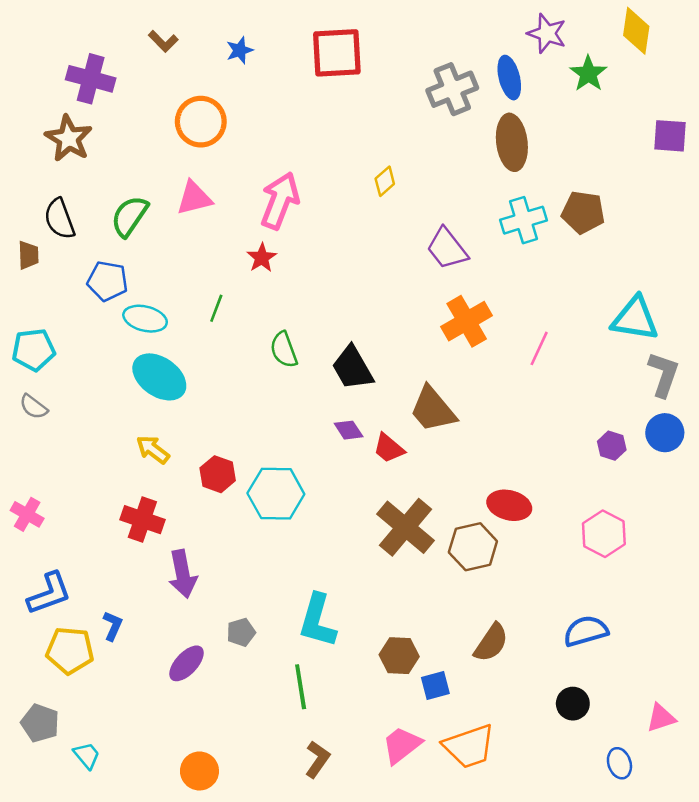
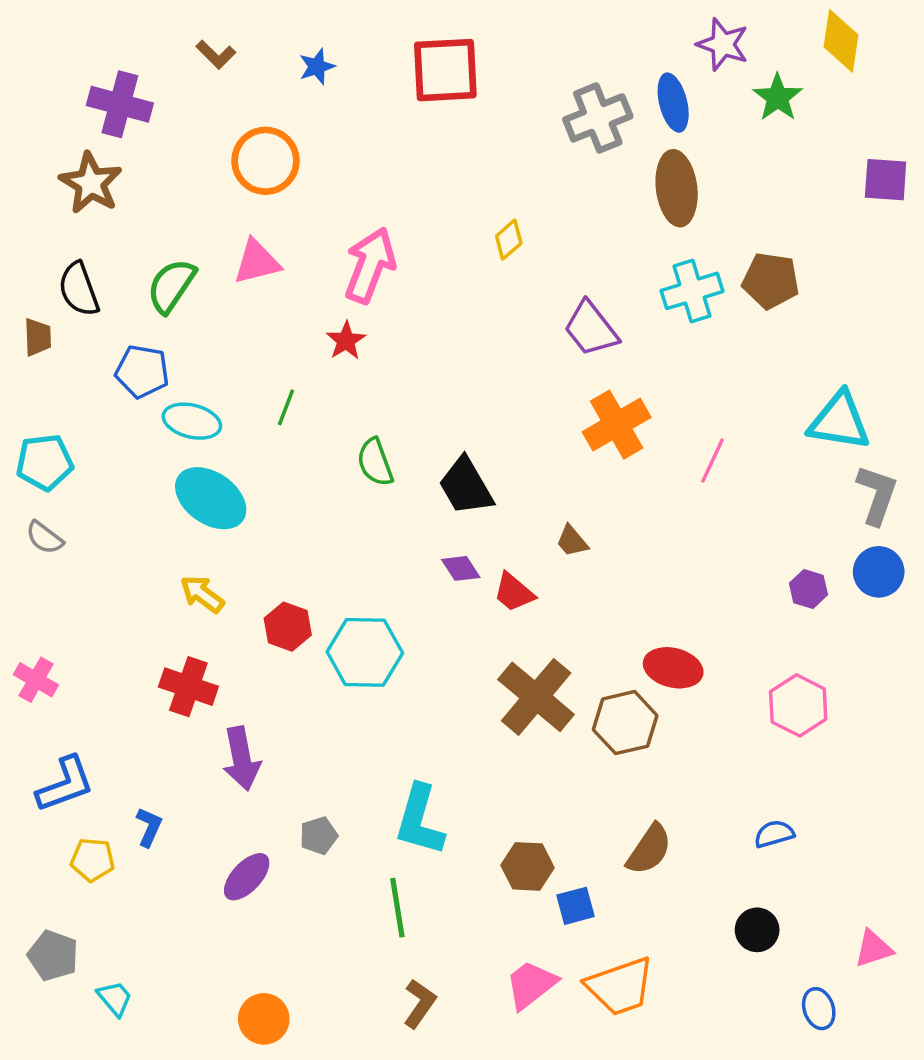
brown trapezoid: (433, 409) -> (572, 541), size x0.5
blue semicircle: (586, 631) -> (774, 834), size x0.7
yellow pentagon: (70, 650) -> (92, 860), size x0.7

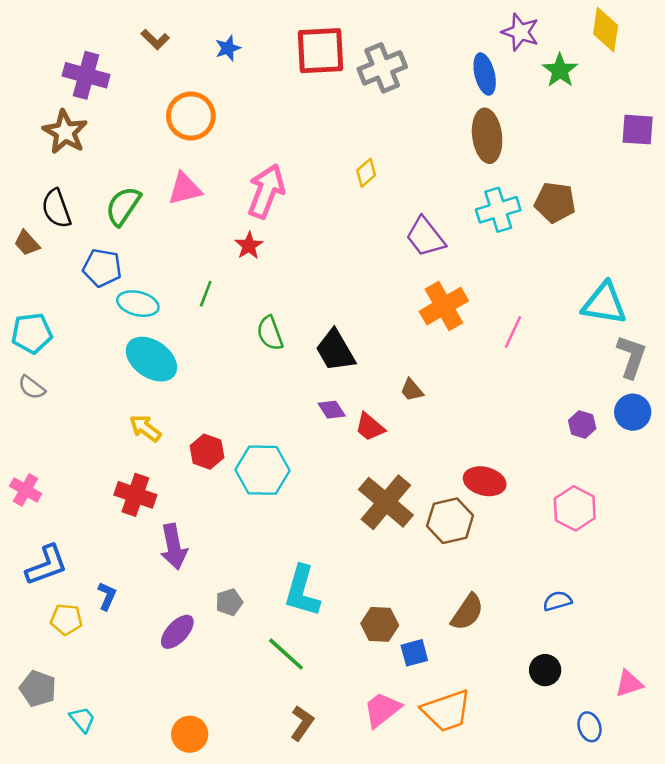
gray cross: (598, 118) -> (382, 68), moved
brown trapezoid: (38, 337) -> (27, 243), turned 140
green line: (397, 908) -> (286, 654), turned -39

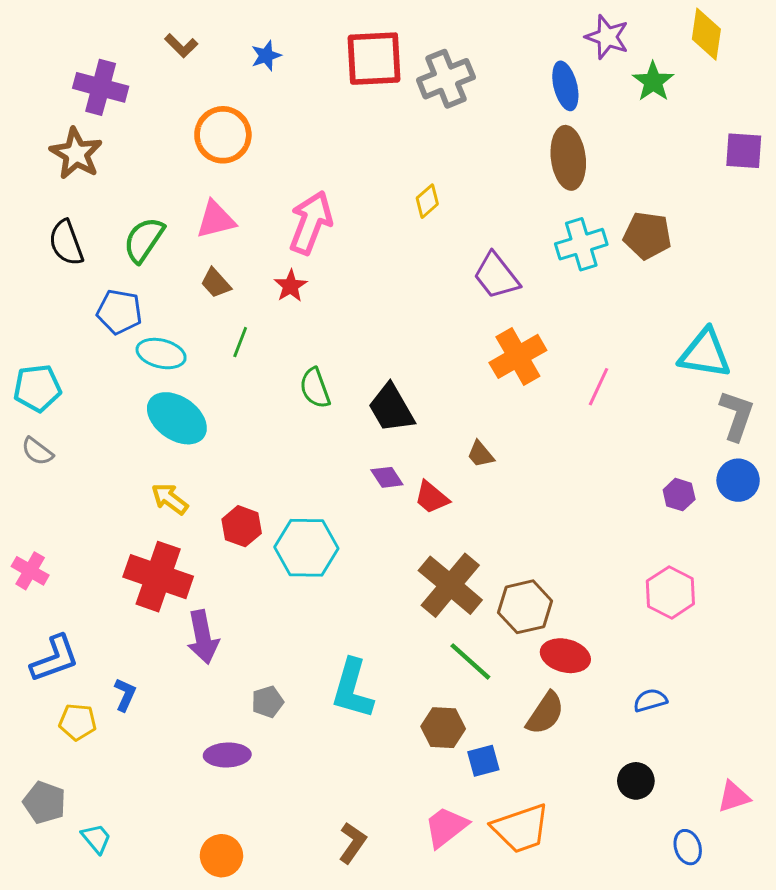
brown trapezoid: (27, 243) -> (216, 283), moved
red ellipse: (485, 481) -> (565, 656), moved
red cross: (135, 495) -> (158, 577), size x1.4
purple ellipse: (177, 632) -> (227, 755), moved, turned 45
green line: (286, 654) -> (470, 661), moved

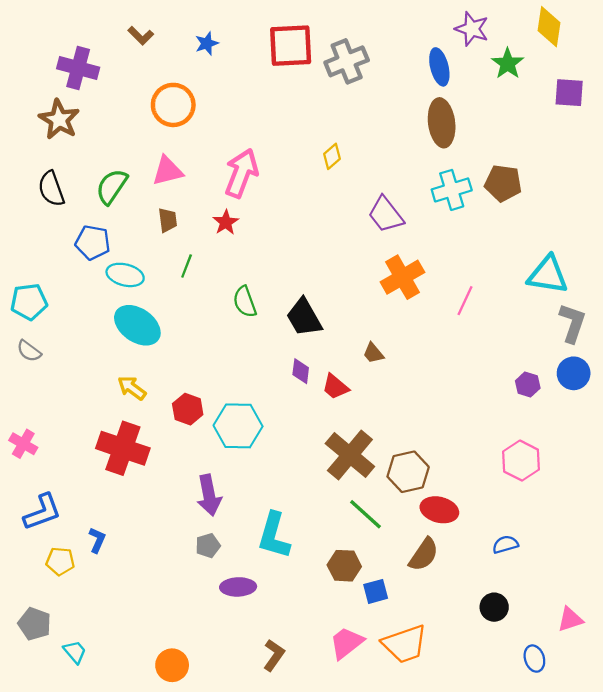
purple square: (744, 151) -> (569, 93), moved
brown trapezoid: (216, 283) -> (168, 220), turned -145
purple diamond: (387, 477) -> (301, 371), turned 40
purple arrow: (203, 637) -> (209, 495), moved
purple ellipse: (227, 755) -> (238, 587), moved

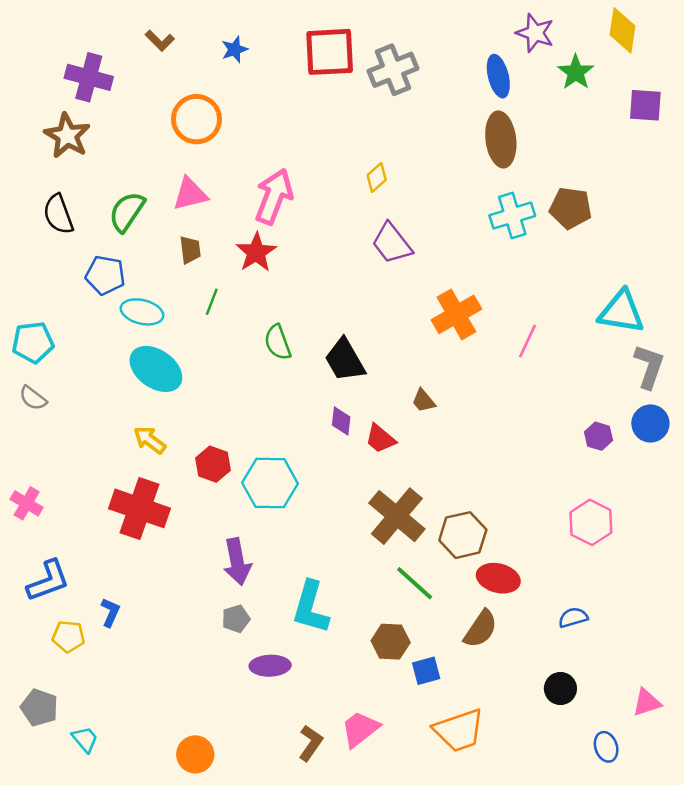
purple trapezoid: (386, 215) -> (392, 243), moved
red star: (226, 222) -> (256, 252), size x1.4
pink trapezoid: (347, 643) -> (360, 729), moved

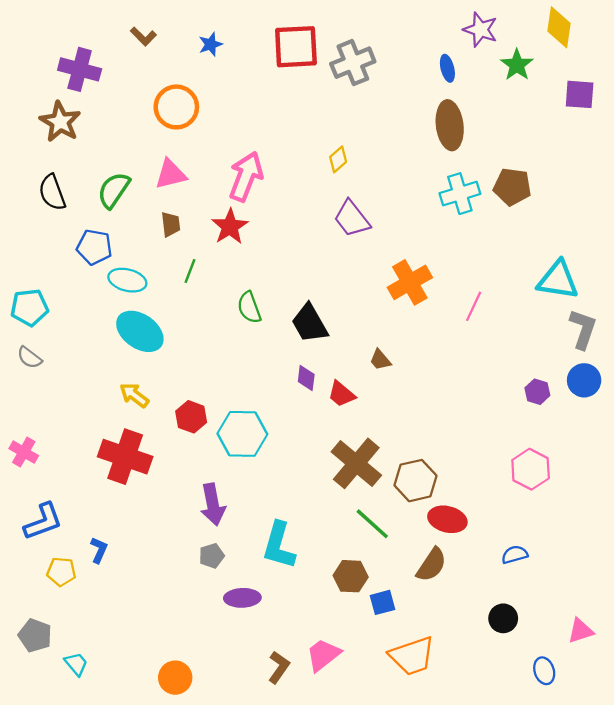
blue ellipse: (498, 76) -> (447, 68), size x0.7

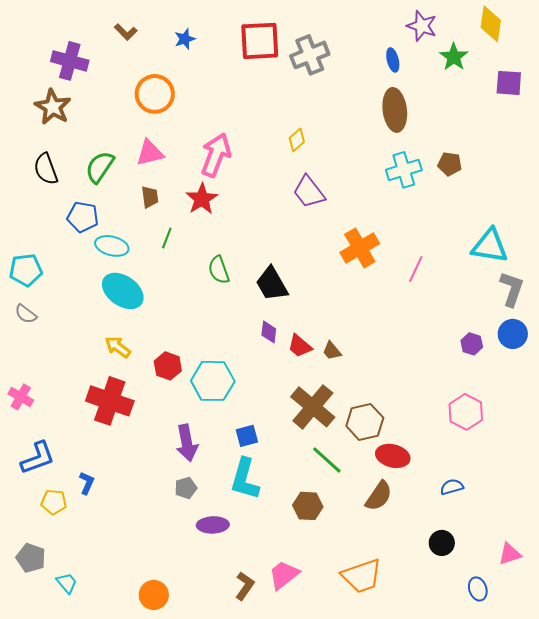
brown pentagon: (512, 187) -> (450, 164), size x0.7
brown trapezoid: (380, 360) -> (332, 351), moved
blue square: (382, 602) -> (247, 436), moved

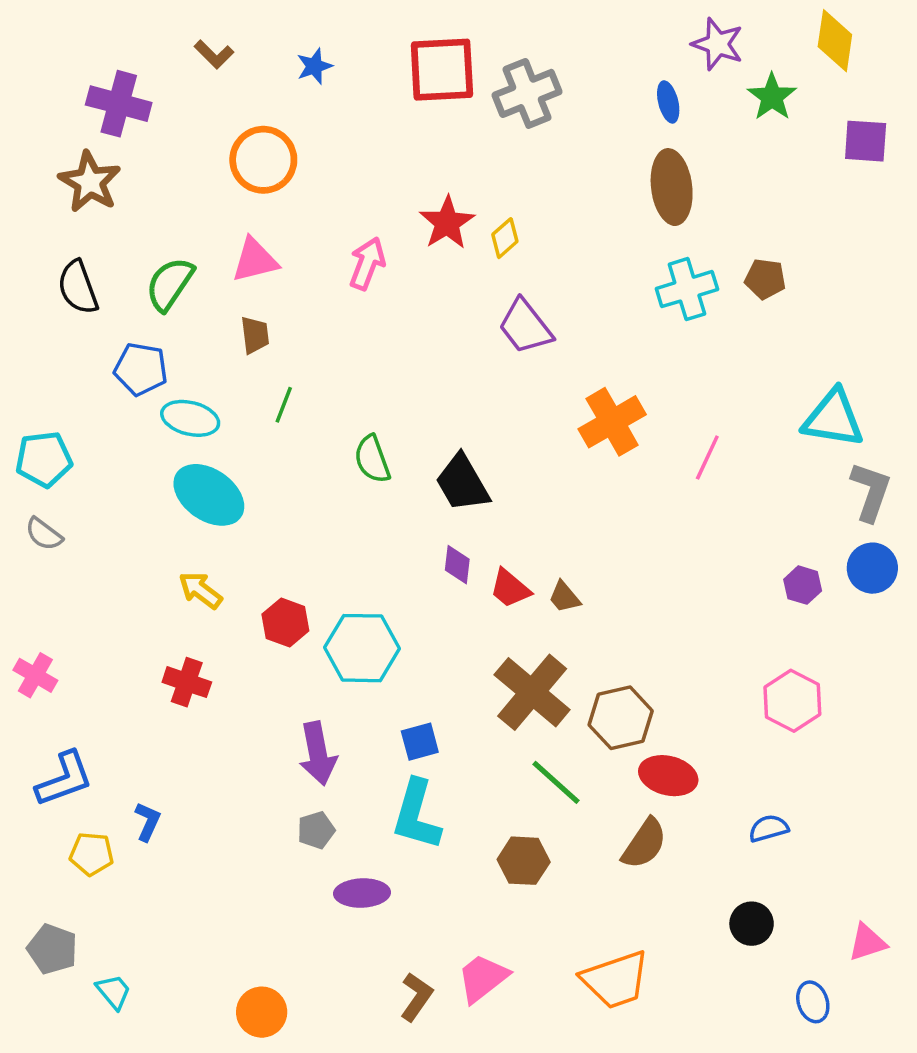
pink arrow: (216, 155) -> (367, 264), size x0.7
red star: (202, 199) -> (447, 223), moved
red cross: (110, 401) -> (187, 682), size x0.6

